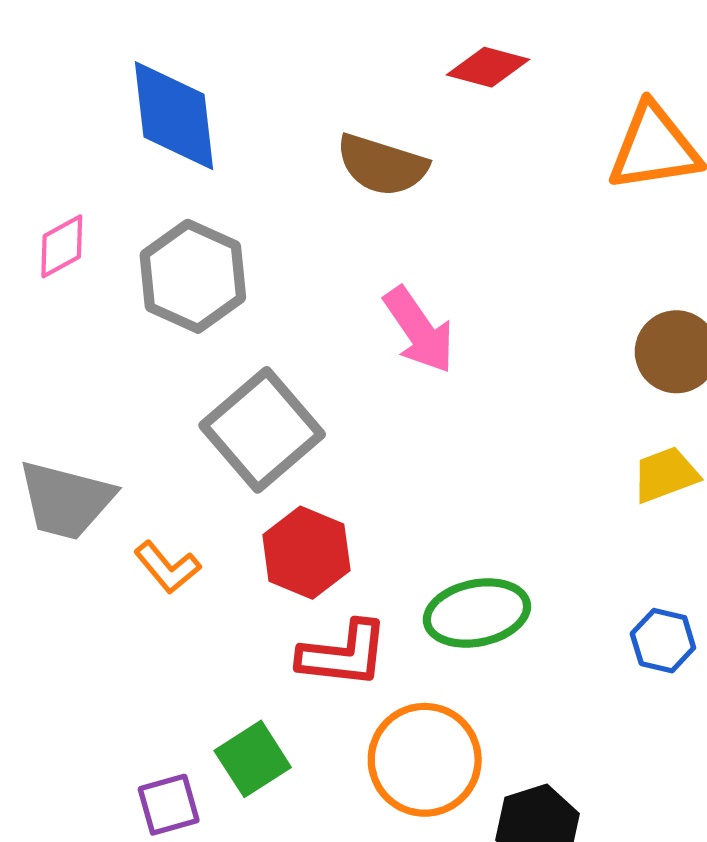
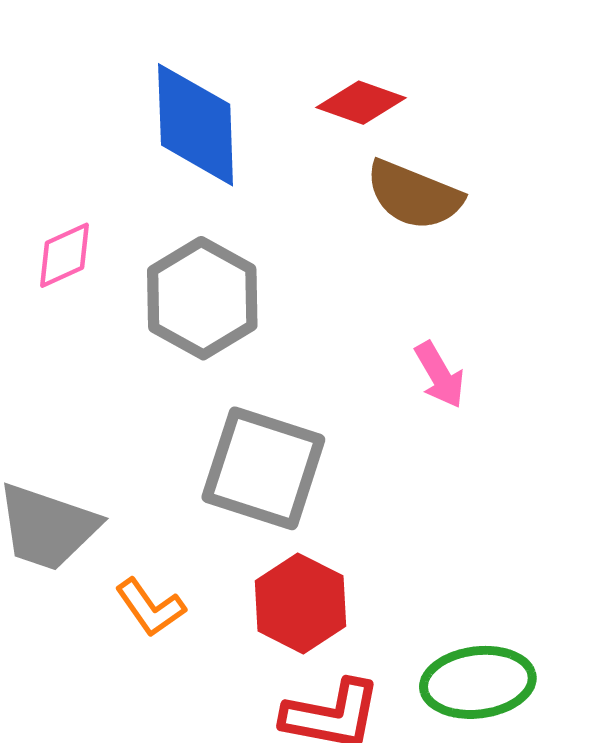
red diamond: (488, 67) -> (361, 103), moved
pink arrow: (419, 330) -> (440, 375), size x0.7
gray square: (262, 430) -> (263, 468), turned -36

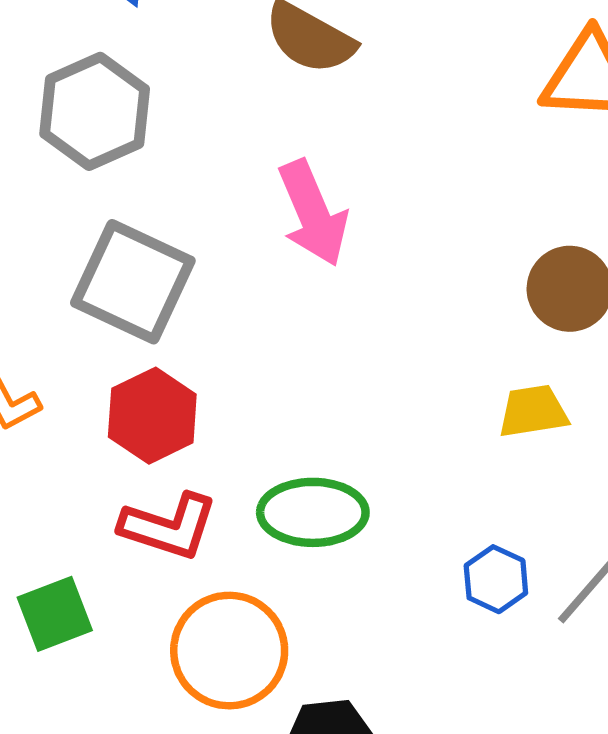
pink arrow: (440, 375) -> (313, 213), size x1.6

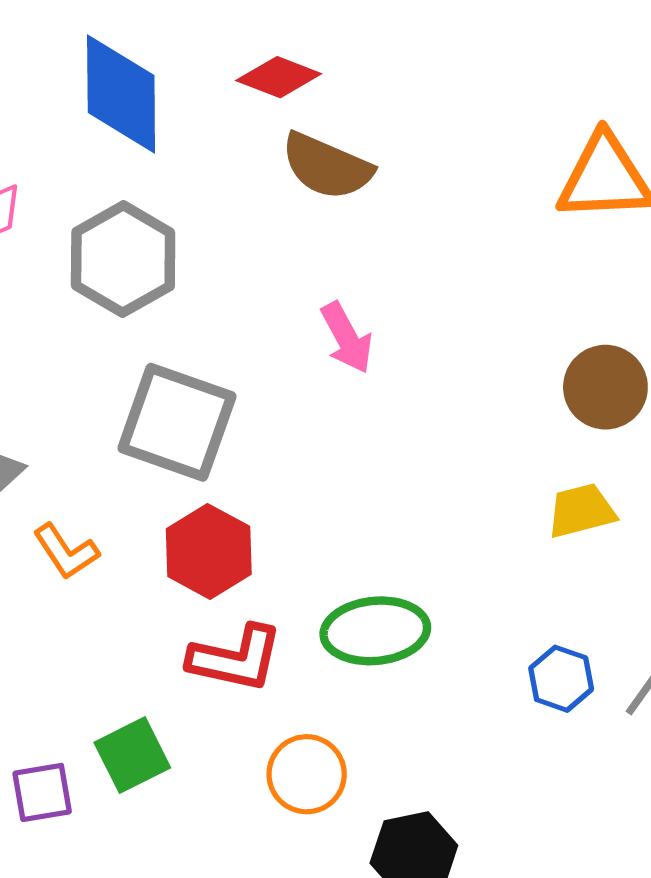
pink arrow: (313, 213) -> (347, 338), size x0.7
orange circle: (229, 651) -> (307, 774), size x0.7

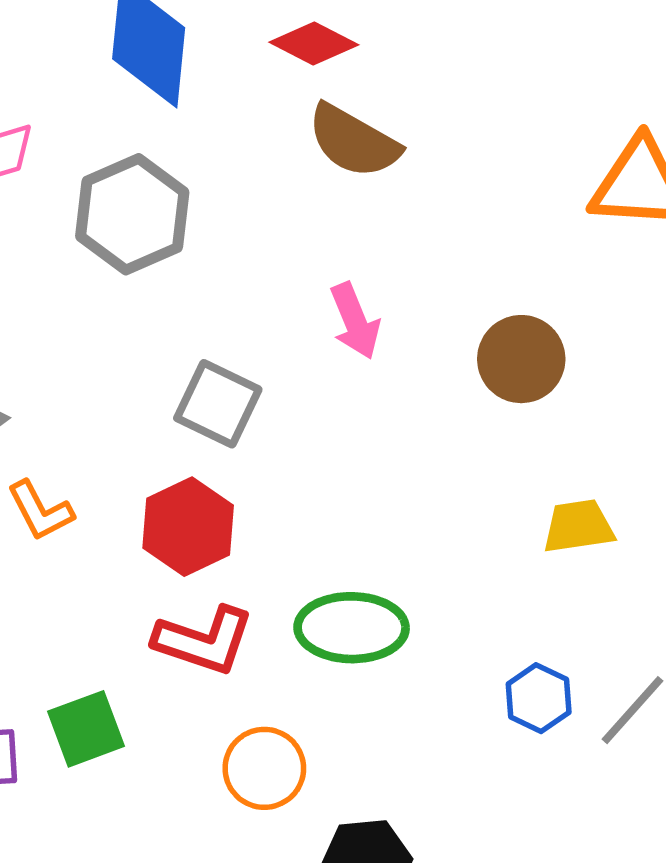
brown circle: (605, 387) -> (521, 359), moved
gray square: (177, 422) -> (218, 404), moved, size x0.7

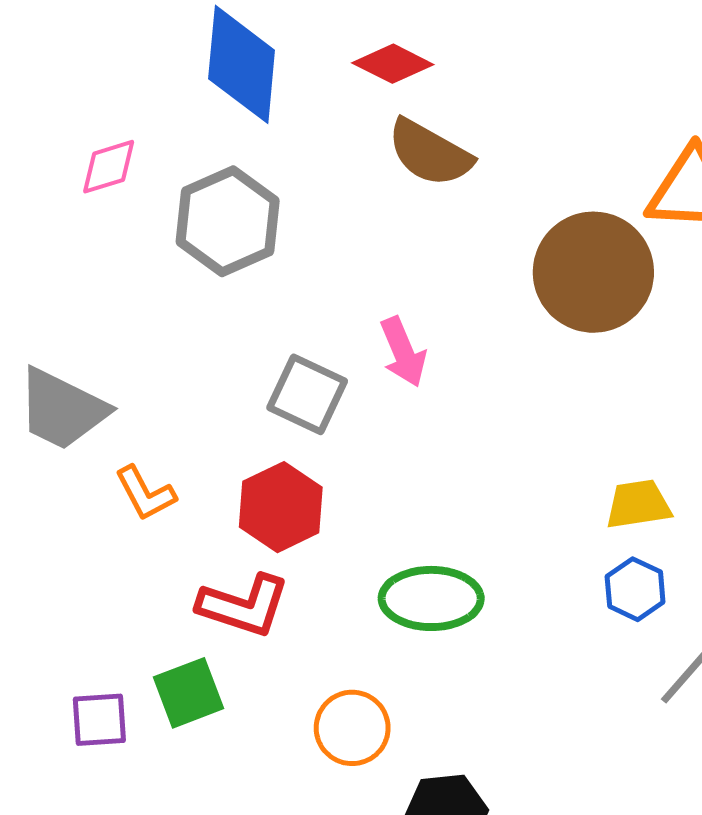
pink arrow: (355, 321) -> (403, 352), moved
brown circle: (521, 359) -> (593, 272), moved, size x1.5
red L-shape: (204, 640) -> (244, 606), moved
blue hexagon: (539, 698) -> (635, 589), moved

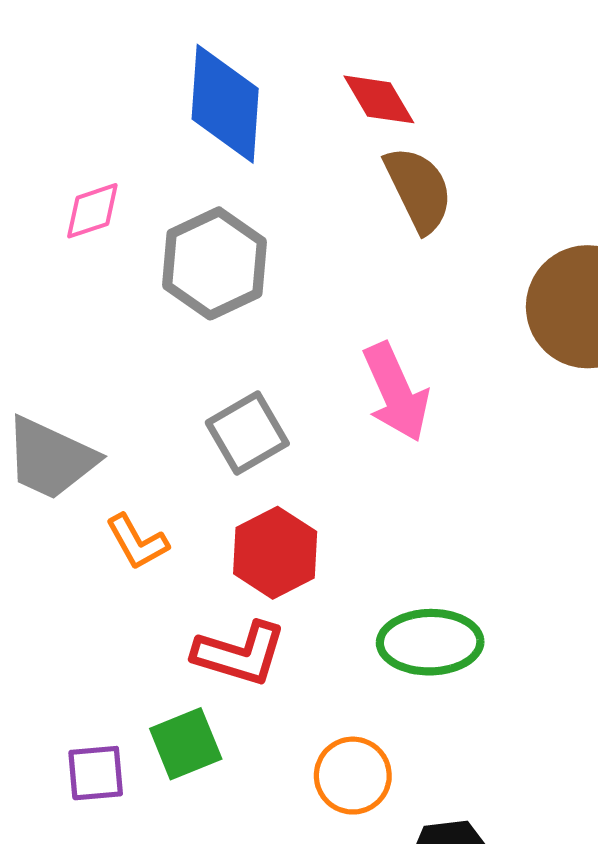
red diamond: (393, 64) -> (379, 99), turned 34
brown semicircle: (430, 153) -> (418, 189), turned -144
pink arrow: (403, 352) -> (396, 392), size x1.4
gray square: (307, 394) -> (247, 433), moved, turned 36

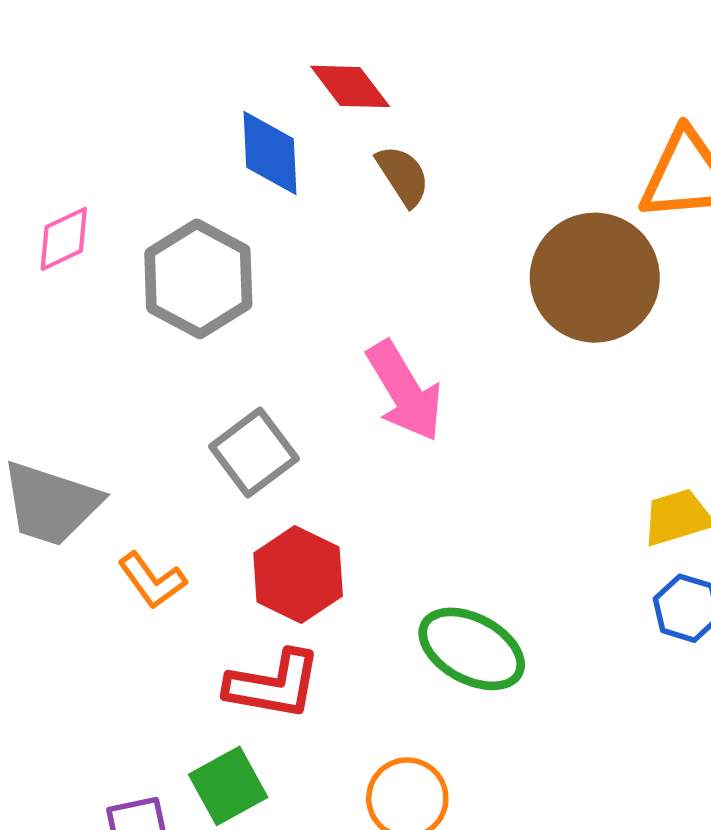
blue diamond: (225, 104) -> (270, 153), moved, size x0.7
brown semicircle: (418, 189) -> (403, 176), size x0.7
green ellipse: (430, 642) -> (472, 649), turned 36

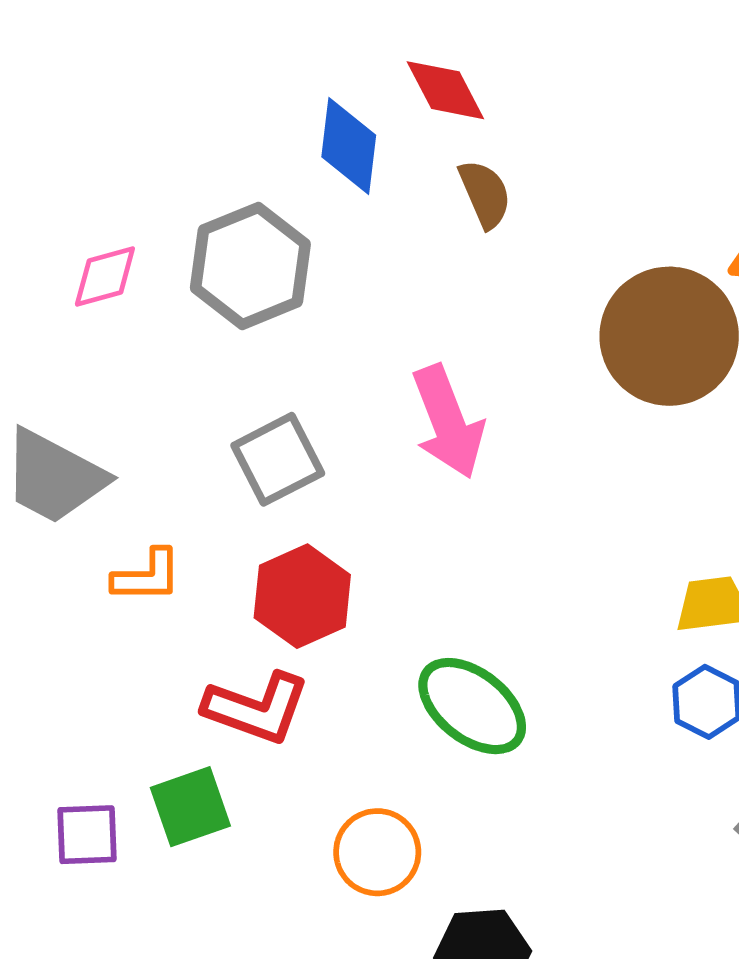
pink diamond: (64, 239) -> (105, 276), moved
orange L-shape: (152, 580) -> (147, 576), turned -64

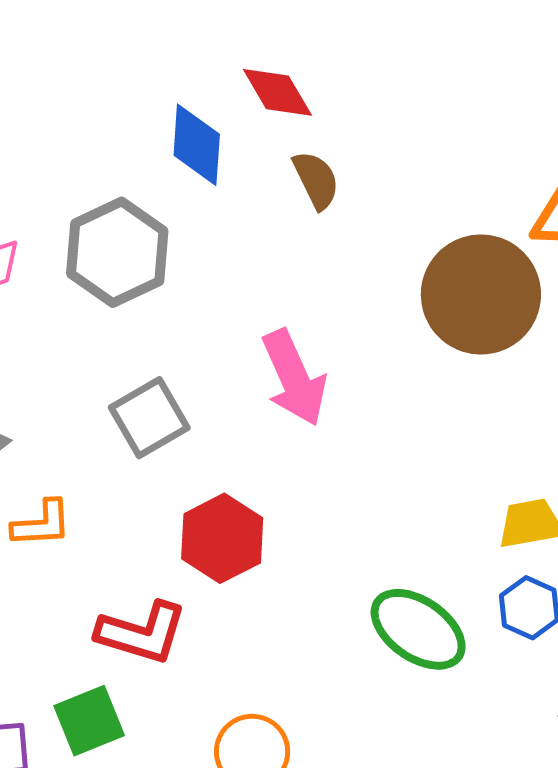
red hexagon: (302, 596) -> (222, 538), moved
green ellipse: (472, 706) -> (418, 629), moved

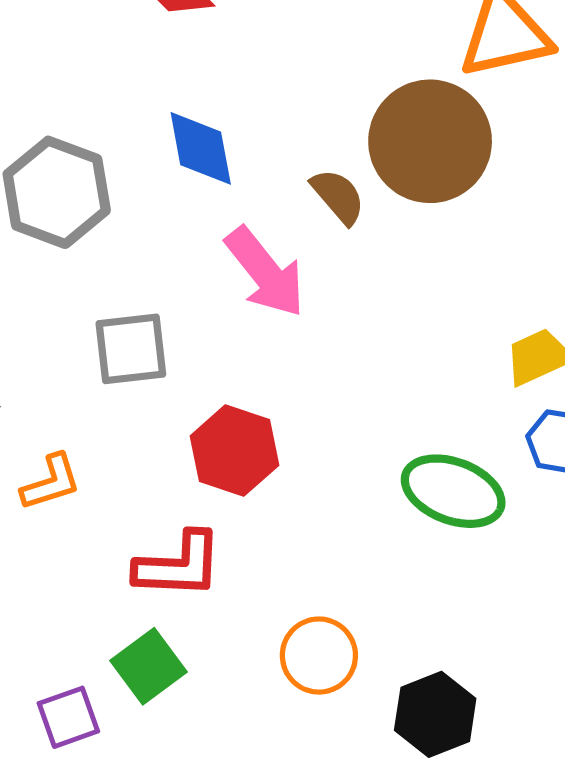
blue diamond: (197, 145) -> (201, 148), moved
brown semicircle: (316, 180) -> (338, 196), moved
gray square: (149, 418) -> (131, 349), turned 38

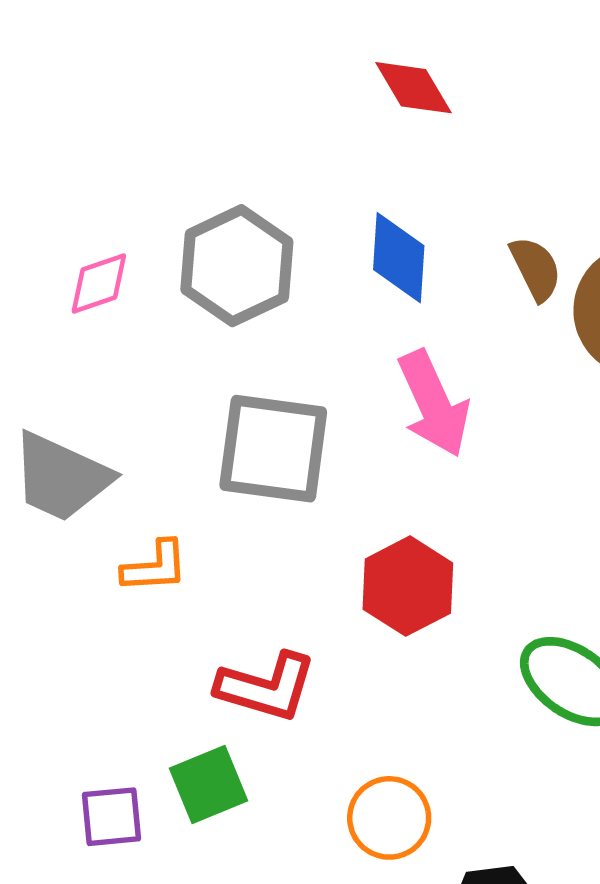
brown semicircle: (338, 196) -> (536, 269), moved
gray square: (131, 349) -> (273, 449), size x1.4
red hexagon: (235, 451) -> (408, 586), moved

